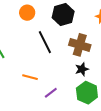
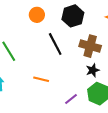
purple line: (51, 93) -> (71, 99), moved

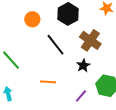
brown cross: (90, 46) -> (90, 40), turned 30
black star: (93, 70) -> (83, 65), moved

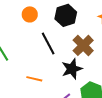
black star: (83, 65) -> (72, 69), size x1.5

